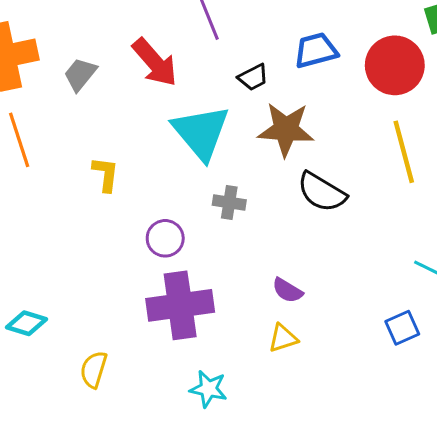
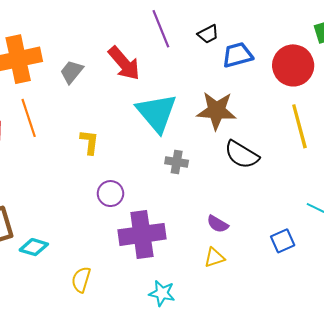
black trapezoid: (253, 77) -> (208, 34), moved
purple circle: (165, 238) -> (110, 194), moved
blue square: (402, 328) -> (283, 241), moved

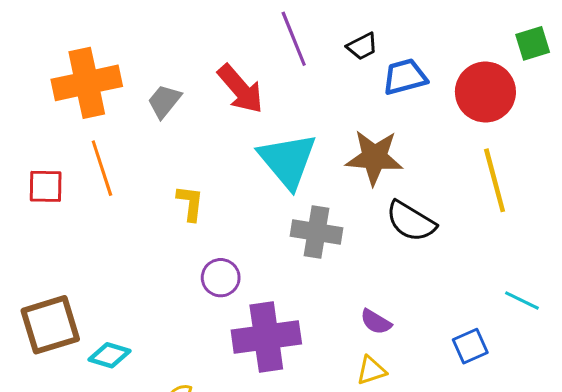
gray cross: (177, 162) -> (317, 232), size x1.5

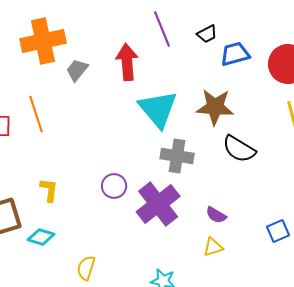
orange cross: (87, 83) -> (43, 41), moved
red arrow: (240, 89) -> (127, 62), turned -144
yellow L-shape: (190, 203) -> (49, 190), moved
purple cross: (266, 337) -> (158, 204), moved, turned -30

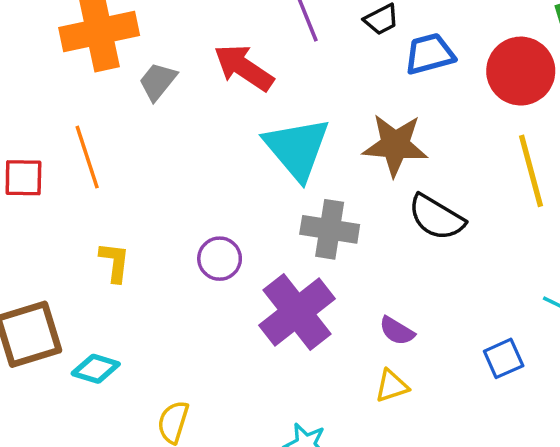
red arrow: (127, 62) -> (244, 68), turned -51
purple circle: (114, 186) -> (220, 259), moved
yellow L-shape: (49, 190) -> (115, 262), moved

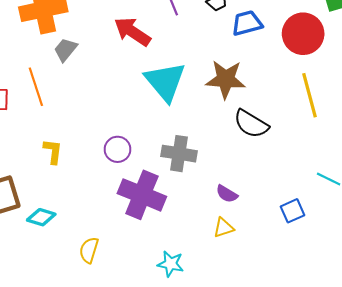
gray trapezoid: (158, 81) -> (66, 50), moved
gray cross: (330, 229) -> (179, 154), moved
purple cross: (297, 312) -> (142, 195), moved, turned -30

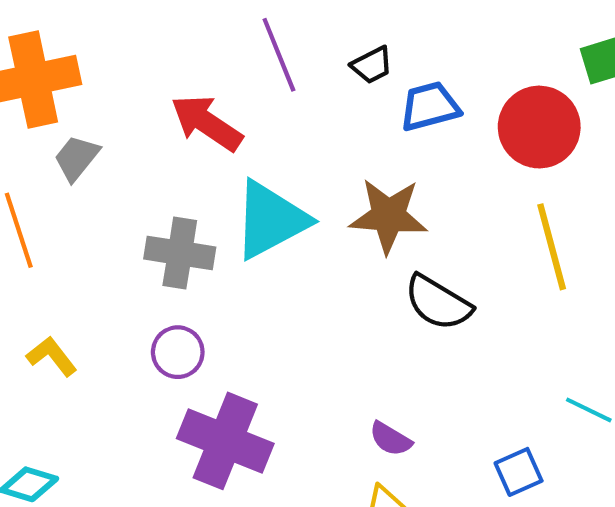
cyan triangle: (165, 81) -> (271, 220), turned 42
yellow L-shape: (53, 151) -> (52, 356), turned -45
gray cross: (179, 154) -> (180, 253), moved

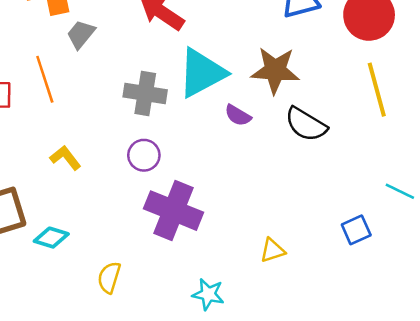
purple semicircle: (390, 439) -> (238, 115), moved

